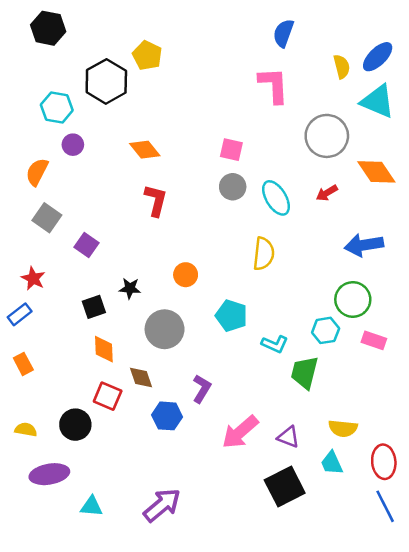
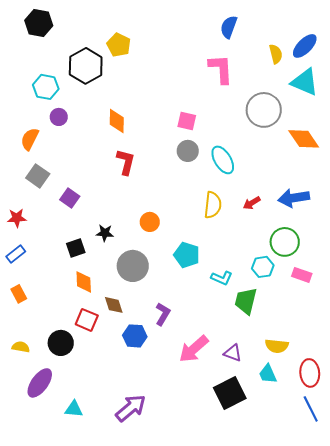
orange diamond: (145, 150) -> (117, 121), turned 40
red arrow: (327, 193) -> (252, 203), moved
red star: (33, 278) -> (17, 218), moved, turned -30
purple ellipse: (49, 474) -> (40, 383), turned -44

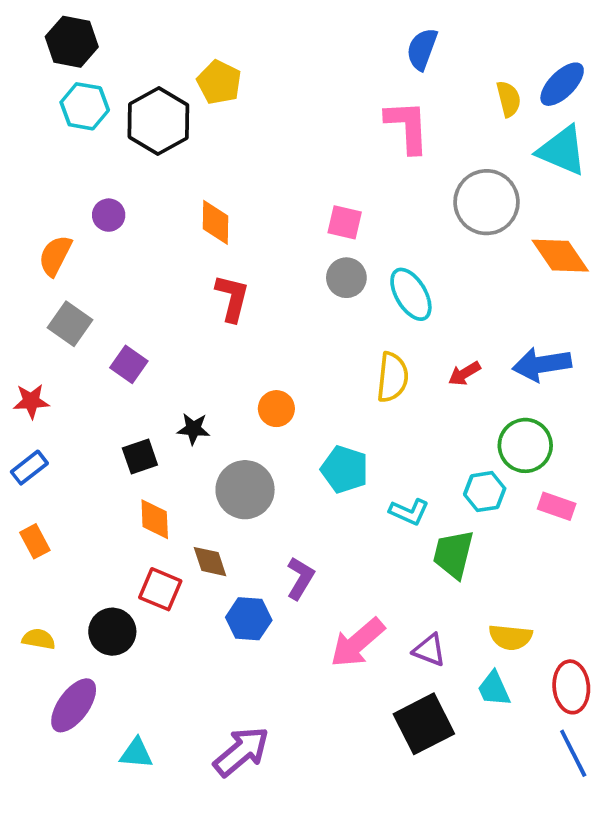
cyan hexagon: (46, 87) -> (85, 106), moved

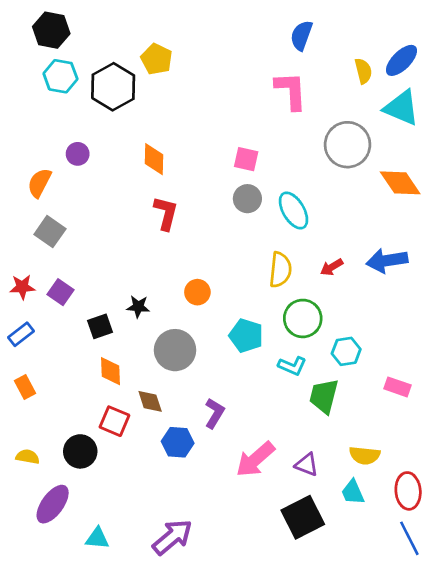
purple square: (129, 364) -> (60, 292), moved
green circle: (525, 445) -> (303, 318), moved
pink rectangle: (557, 506) -> (398, 387), moved

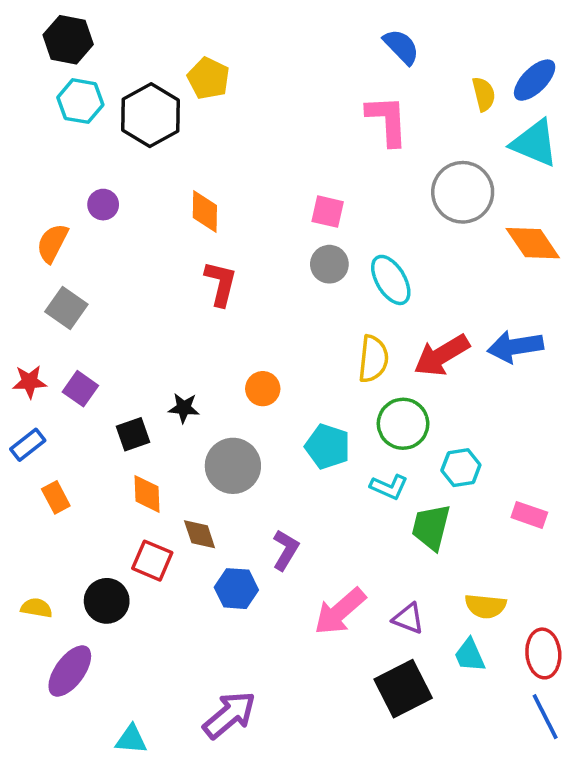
blue semicircle: (301, 35) -> (401, 47), turned 116
red arrow: (332, 267) -> (442, 355), size x1.8
orange rectangle: (25, 387) -> (56, 497), moved
cyan triangle: (97, 538) -> (131, 739), moved

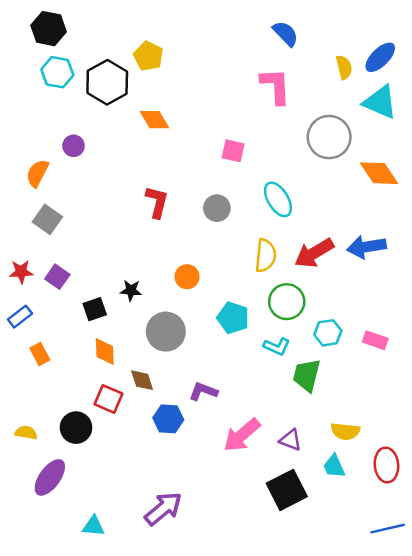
orange diamond: (205, 212) -> (155, 120), moved, turned -32
gray circle: (329, 264) -> (217, 208), moved
pink rectangle: (529, 515) -> (375, 340), moved
purple L-shape: (286, 550) -> (203, 391), turned -100
blue line: (545, 717) -> (388, 529), moved, turned -76

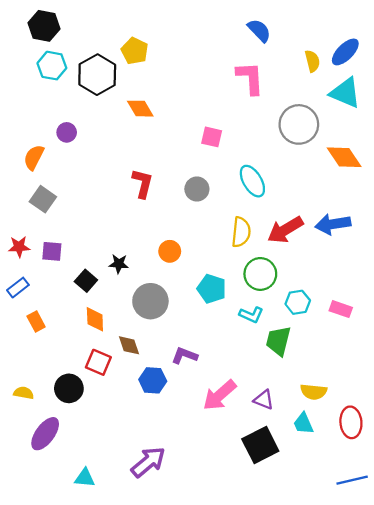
purple square: (57, 277) -> (52, 251), turned -30
black square: (95, 309) -> (86, 281), turned -30

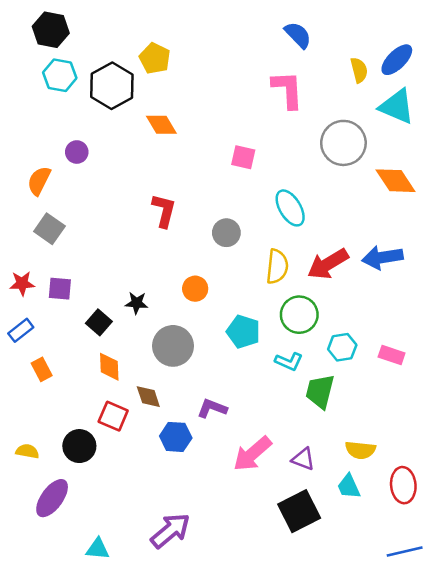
gray circle: (197, 189) -> (226, 233), moved

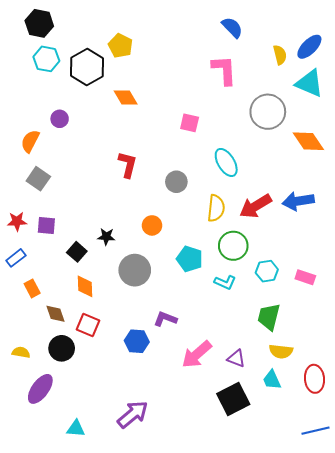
green trapezoid: (320, 391) -> (269, 317), moved
brown diamond: (148, 397) -> (56, 314), moved

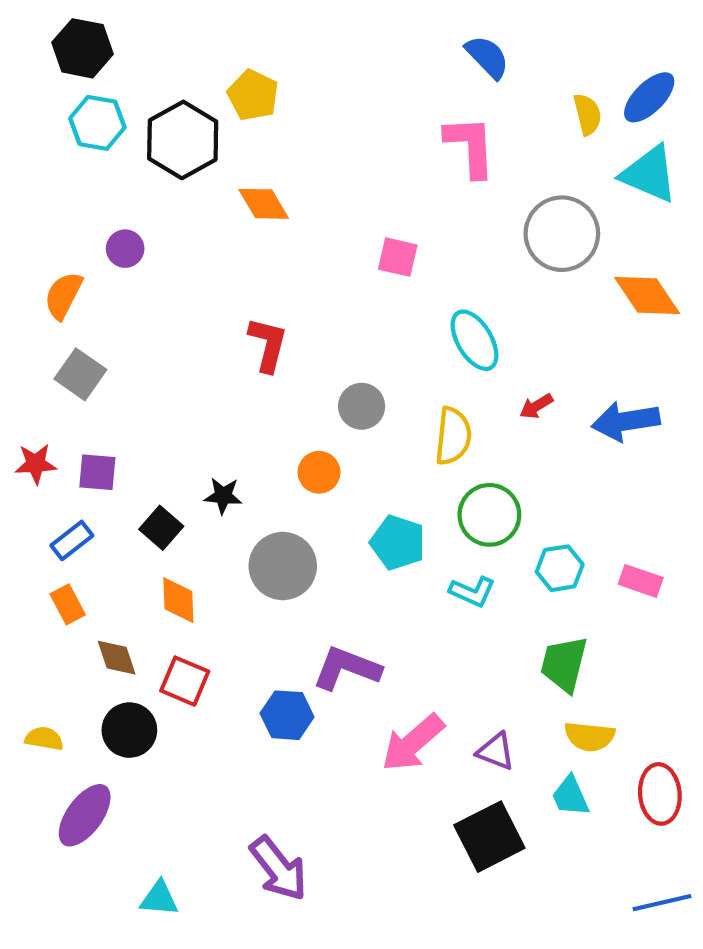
gray circle: (176, 182) -> (362, 406), moved
red arrow: (256, 206) -> (536, 406), moved, size x0.5
blue rectangle: (16, 258) -> (72, 540), moved
purple L-shape: (165, 319) -> (347, 668), size x1.4
purple arrow: (133, 414) -> (279, 869), turned 92

